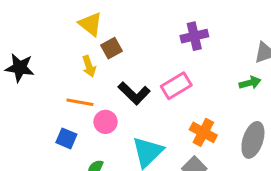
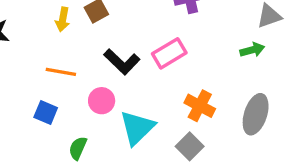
yellow arrow: (89, 66) -> (63, 19), moved, turned 30
pink circle: (106, 122) -> (102, 101), moved

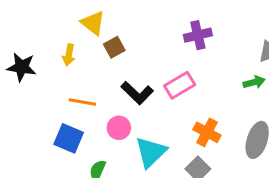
yellow arrow: (63, 19) -> (69, 55), moved
blue square: (46, 113) -> (69, 138), size x1.4

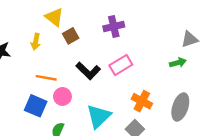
purple cross: (198, 35) -> (114, 26), moved
pink circle: (119, 128) -> (62, 96), moved

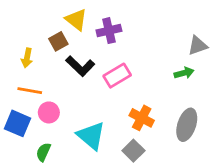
yellow triangle: (54, 17) -> (76, 20), moved
yellow arrow: (36, 42) -> (27, 58), moved
black L-shape: (88, 71) -> (80, 66), moved
cyan triangle: (99, 116) -> (91, 136), turned -36

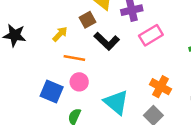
yellow arrow: (27, 58) -> (60, 34), turned -147
pink rectangle: (117, 76) -> (151, 35), moved
orange line: (30, 91) -> (74, 58), moved

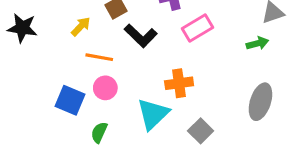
orange cross: (161, 87) -> (179, 83), moved, turned -36
cyan triangle: (116, 102) -> (153, 114), turned 36

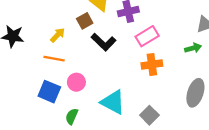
orange line: (99, 57) -> (54, 59), moved
orange cross: (179, 83) -> (152, 64), moved
cyan triangle: (153, 114) -> (113, 102), turned -48

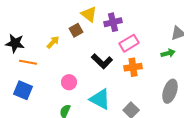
black L-shape: (104, 42) -> (102, 61), moved
orange line: (54, 59) -> (28, 62), moved
blue square: (49, 92) -> (23, 90), moved

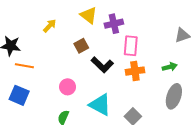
brown square: (76, 30) -> (81, 46), moved
yellow arrow: (53, 42) -> (50, 26), moved
pink rectangle: (129, 43) -> (131, 46), turned -54
green arrow: (168, 53) -> (170, 67), moved

